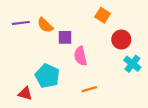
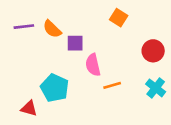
red circle: (121, 39) -> (153, 51), moved
cyan cross: (132, 64) -> (156, 88), moved
orange line: (89, 89) -> (112, 85), moved

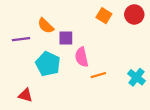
purple line: (24, 27) -> (21, 39), moved
red circle: (153, 51) -> (134, 14), moved
cyan pentagon: (55, 88) -> (48, 64), moved

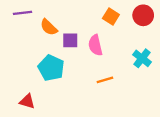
purple line: (21, 39) -> (22, 13), moved
pink semicircle: (82, 57) -> (95, 45), moved
cyan cross: (136, 77) -> (142, 58), moved

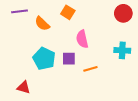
orange square: (111, 16) -> (68, 12), moved
purple square: (70, 40) -> (69, 59), moved
cyan cross: (142, 58) -> (122, 50), turned -35

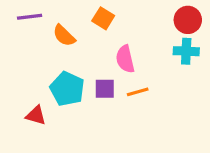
cyan cross: (122, 50) -> (186, 51), moved
orange line: (90, 69) -> (138, 92), moved
red triangle: (24, 87) -> (36, 115), moved

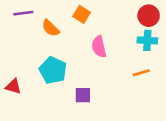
purple square: (105, 89) -> (83, 95), moved
orange line: (138, 92) -> (141, 73), moved
red triangle: (36, 115) -> (13, 86), moved

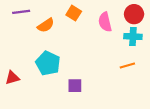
orange semicircle: (51, 28) -> (46, 25), turned -78
pink semicircle: (99, 47) -> (105, 22), moved
red triangle: (13, 86) -> (12, 78), turned -32

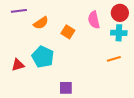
orange square: (74, 13) -> (68, 32), moved
red triangle: (12, 78) -> (18, 65), moved
purple square: (75, 86) -> (66, 88), moved

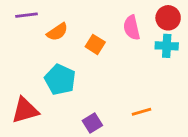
orange line: (114, 59) -> (141, 112), moved
red triangle: (18, 65) -> (25, 110), moved, size x1.5
purple square: (66, 88) -> (92, 123), turned -32

